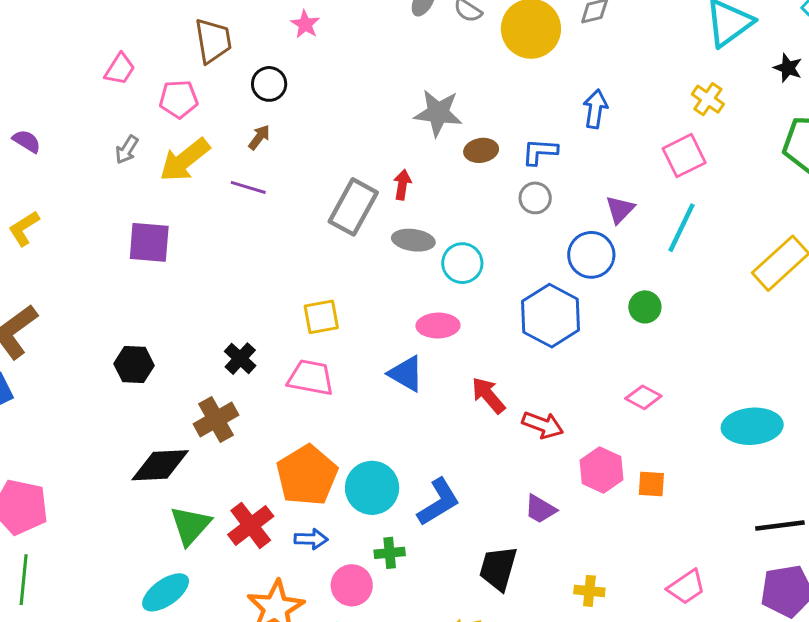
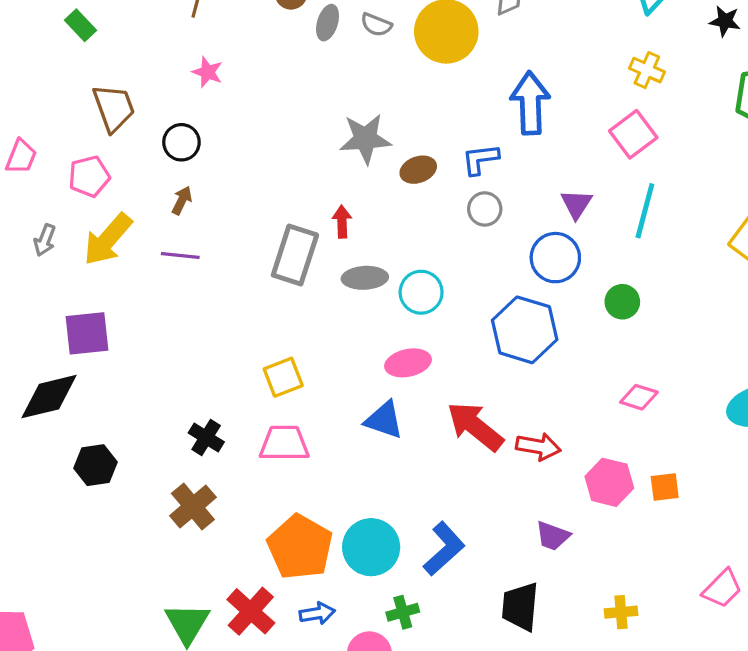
blue arrow: (595, 109) -> (530, 103), size x1.5
red arrow: (488, 395) -> (475, 426), size x1.4
black diamond: (160, 465) -> (49, 397), moved

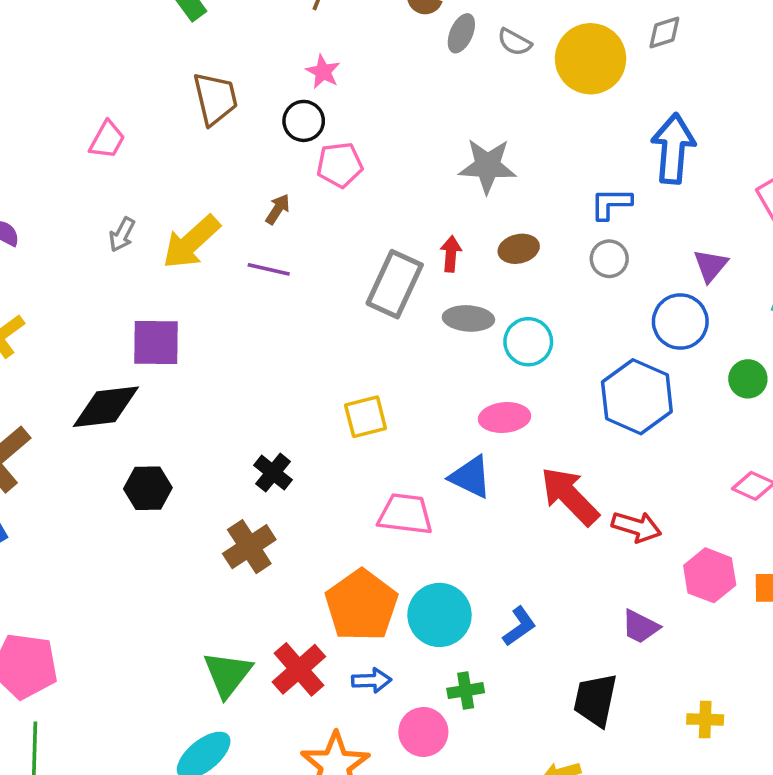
black circle: (181, 142) -> (304, 121), moved
brown ellipse: (418, 170) -> (519, 249), moved
pink pentagon: (89, 176) -> (340, 165), moved
pink trapezoid: (284, 443) -> (405, 514), moved
blue L-shape: (444, 549) -> (519, 626), size x0.7

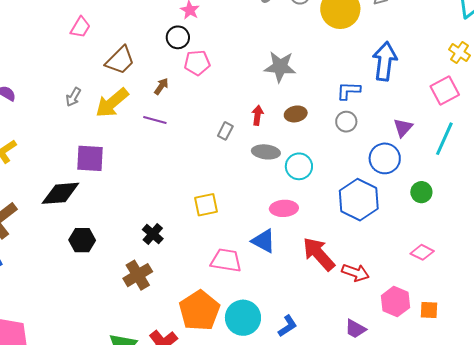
brown trapezoid: (215, 99) -> (120, 60), moved, turned 56
pink trapezoid: (107, 140) -> (80, 27), moved
gray rectangle: (395, 284) -> (225, 131), size x0.5

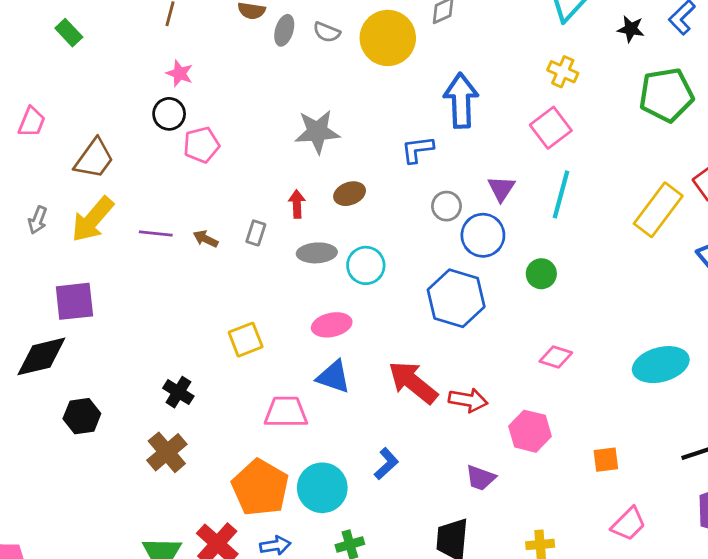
brown arrow: (161, 86) -> (206, 239), moved, turned -90
gray circle: (346, 122) -> (446, 206), moved
pink ellipse: (284, 208) -> (332, 325), moved
orange square: (429, 310) -> (606, 460), moved
blue L-shape: (288, 326) -> (386, 464), moved

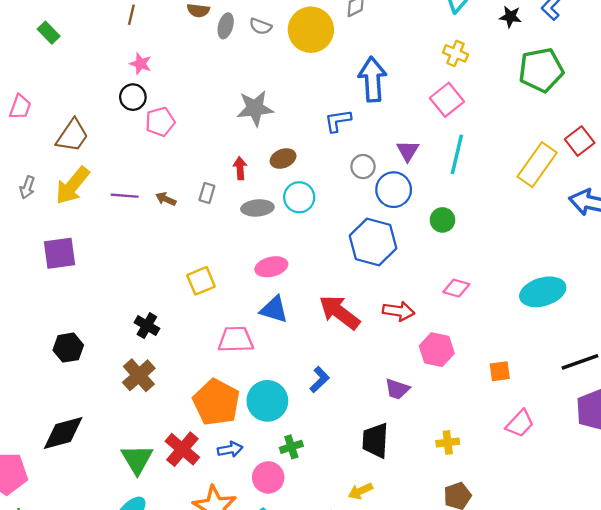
cyan circle: (366, 265) -> (299, 197), moved
black diamond: (41, 356) -> (63, 433), moved
red arrow: (468, 400) -> (399, 311), moved

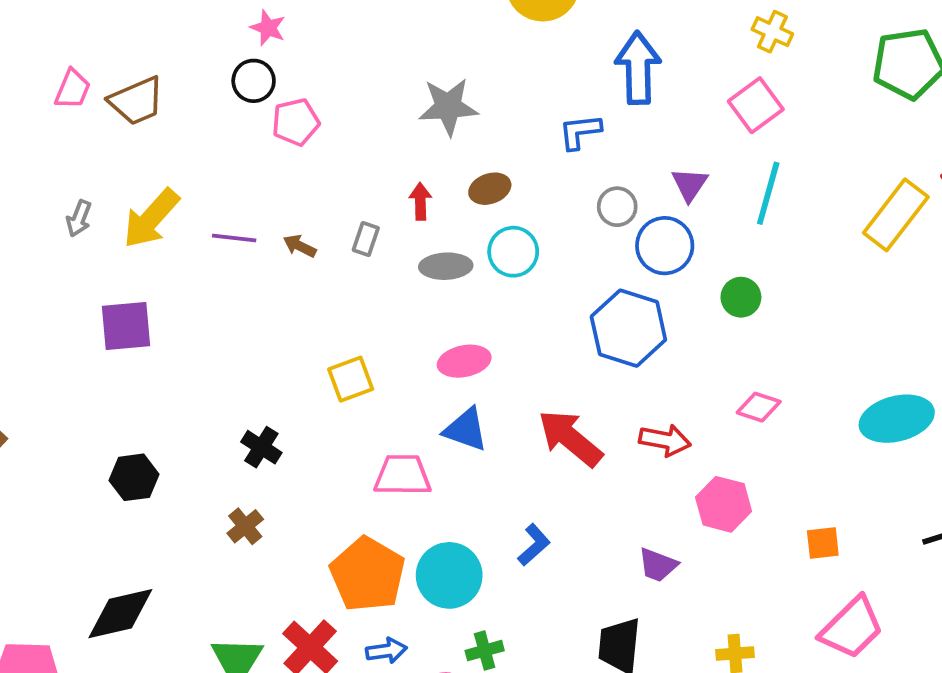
brown trapezoid: (72, 136) -> (137, 101), moved, turned 30
brown cross: (139, 375) -> (245, 526), size x0.7
pink trapezoid: (520, 424) -> (852, 628), size x1.4

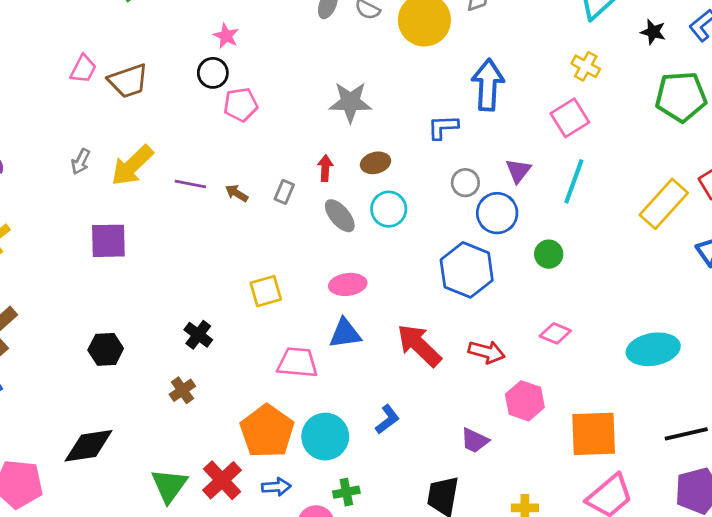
gray ellipse: (446, 266) -> (340, 216), turned 48
blue triangle: (466, 430) -> (345, 333), turned -32
orange square: (823, 543) -> (594, 434), size x2.0

